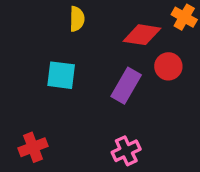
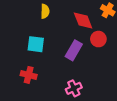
red diamond: (142, 35) -> (83, 21), turned 60
red cross: (33, 147) -> (29, 75), moved, turned 35

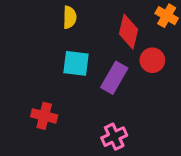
red diamond: (83, 21) -> (128, 32), turned 35
cyan square: (36, 44) -> (76, 63), moved

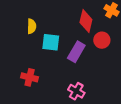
yellow semicircle: (70, 17) -> (32, 26), moved
pink cross: (114, 137) -> (76, 91), turned -35

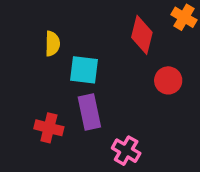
red circle: (102, 40) -> (168, 80), moved
purple rectangle: (76, 52) -> (89, 112), moved, turned -42

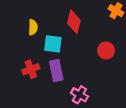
red diamond: (142, 35) -> (74, 22), moved
red cross: (49, 128) -> (31, 69), moved, turned -35

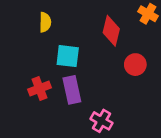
red diamond: (74, 22) -> (111, 31), moved
yellow semicircle: (33, 27) -> (45, 22), moved

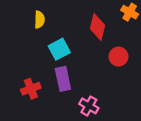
cyan square: (68, 56) -> (59, 49), turned -35
red cross: (39, 88) -> (31, 89), moved

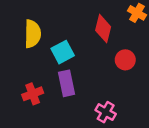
yellow semicircle: (39, 20) -> (33, 34), moved, size x1.5
pink cross: (89, 106) -> (106, 112), moved

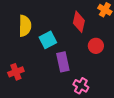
purple rectangle: (67, 83) -> (63, 62), moved
red cross: (33, 94) -> (16, 72), moved

